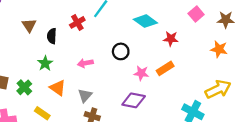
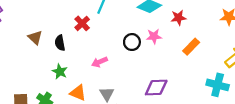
orange rectangle: (165, 68) -> (191, 47), moved
pink star: (141, 73) -> (154, 36), moved

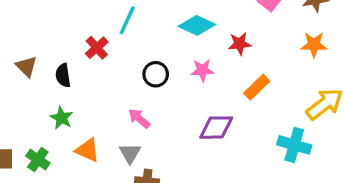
black circle: (132, 42) -> (156, 74), moved
pink arrow: (100, 62) -> (139, 118), moved, turned 63
purple diamond: (156, 88) -> (216, 128), moved

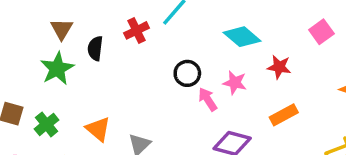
green star: (62, 118) -> (57, 68), moved, size x1.4
pink arrow: (139, 118) -> (208, 99), moved

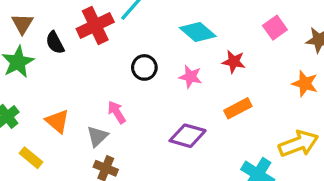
red cross: (137, 30) -> (95, 25), size x1.5
black semicircle: (95, 48) -> (55, 43), turned -35
pink arrow: (208, 99) -> (117, 112), moved

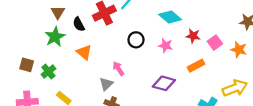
pink square: (275, 28) -> (215, 43), moved
orange triangle: (57, 121) -> (84, 52), moved

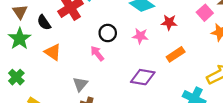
pink square: (215, 43) -> (205, 13), moved
pink arrow: (118, 69) -> (97, 53), moved

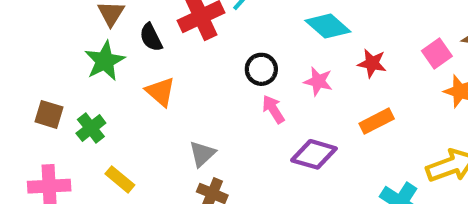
pink arrow: (97, 53) -> (273, 109), moved

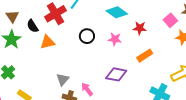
orange triangle: (160, 92) -> (47, 42), moved, turned -49
pink arrow: (273, 109) -> (87, 89), moved

